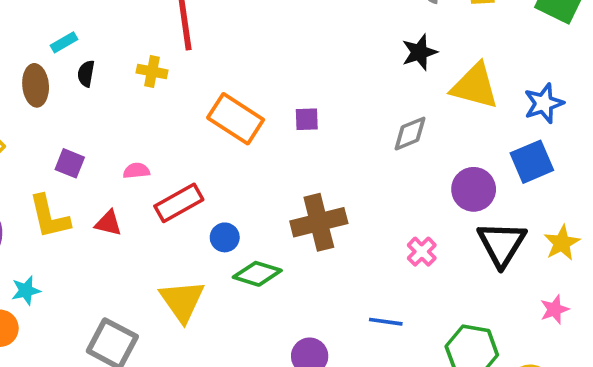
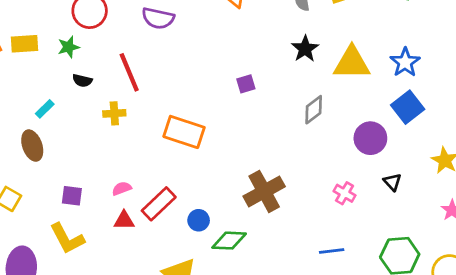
black semicircle: (86, 74) -> (82, 81), moved, turned -72
purple square: (307, 119) -> (246, 84), moved
red triangle: (108, 223) -> (124, 221), moved
black triangle: (502, 244) -> (392, 182), moved, size x0.5

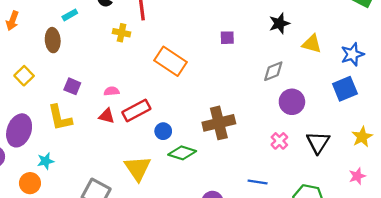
yellow triangle: (352, 63) -> (312, 44), size x0.7
purple circle: (370, 138) -> (292, 102), moved
black triangle: (392, 182) -> (318, 142), size x1.6

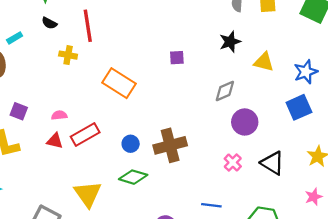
blue circle: (163, 131) -> (131, 144), moved
black triangle: (318, 142) -> (272, 163), turned -30

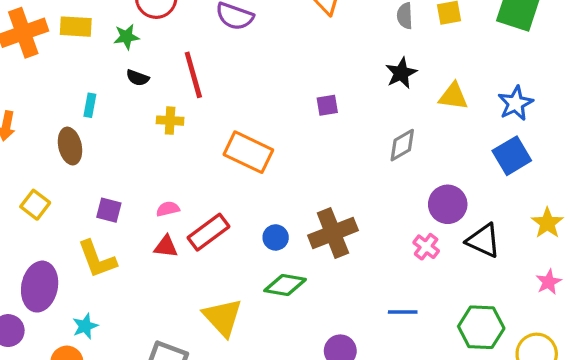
cyan rectangle: (15, 38) -> (90, 105), turned -42
purple circle: (245, 122) -> (448, 204), moved

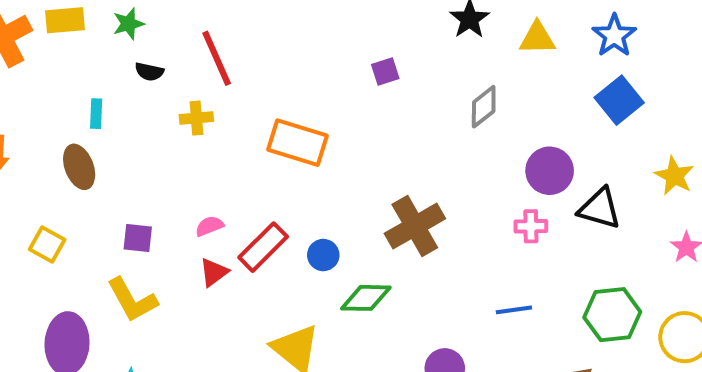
blue circle: (276, 237) -> (323, 255), moved
red triangle: (166, 247) -> (214, 272), turned -35
pink cross: (426, 247) -> (531, 226), turned -30

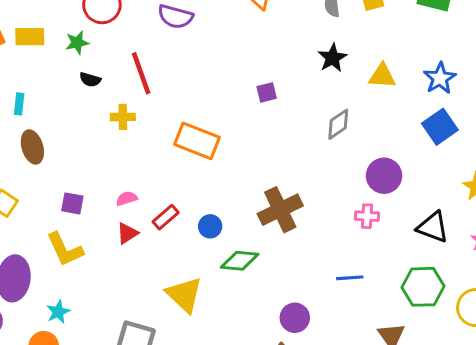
cyan rectangle: (96, 114) -> (19, 104), moved
black triangle: (600, 209) -> (433, 227), moved
red rectangle: (263, 247) -> (166, 217), size x0.7

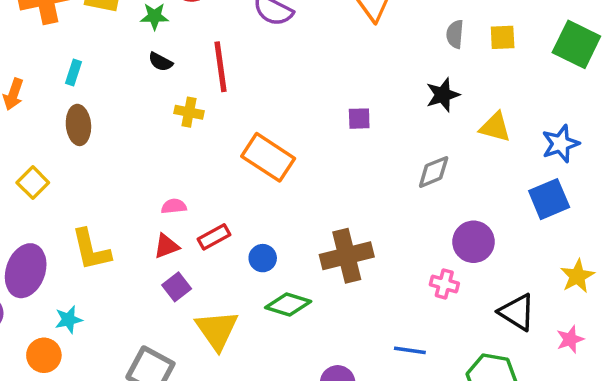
purple square: (72, 203) -> (177, 287), moved, turned 30

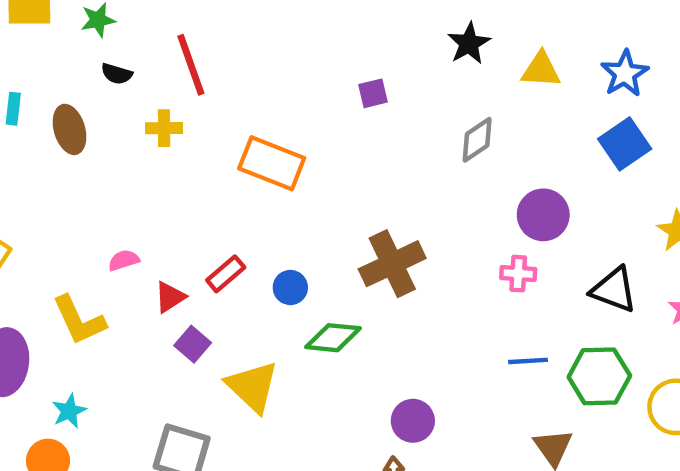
brown ellipse: (78, 125) -> (70, 129), moved
pink semicircle: (174, 206) -> (124, 260), moved
blue line: (410, 350) -> (528, 361), moved

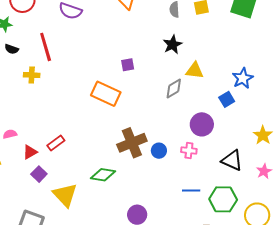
yellow triangle: (541, 70) -> (195, 70), moved
blue star: (625, 73) -> (243, 78), moved
blue square: (625, 144) -> (227, 99), moved, size x0.7
orange rectangle: (272, 163) -> (106, 94), moved
blue circle: (290, 287) -> (159, 151), moved

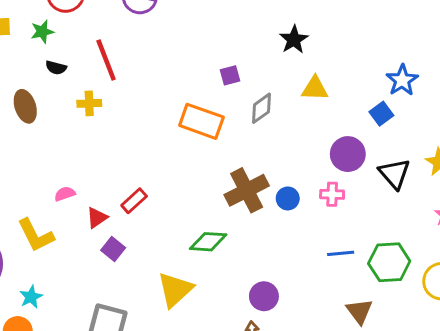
yellow triangle: (195, 70) -> (315, 88), moved
gray diamond: (174, 89) -> (261, 108), moved
black triangle: (232, 160) -> (394, 174), moved, turned 30
yellow triangle: (65, 195) -> (175, 290), moved, turned 36

